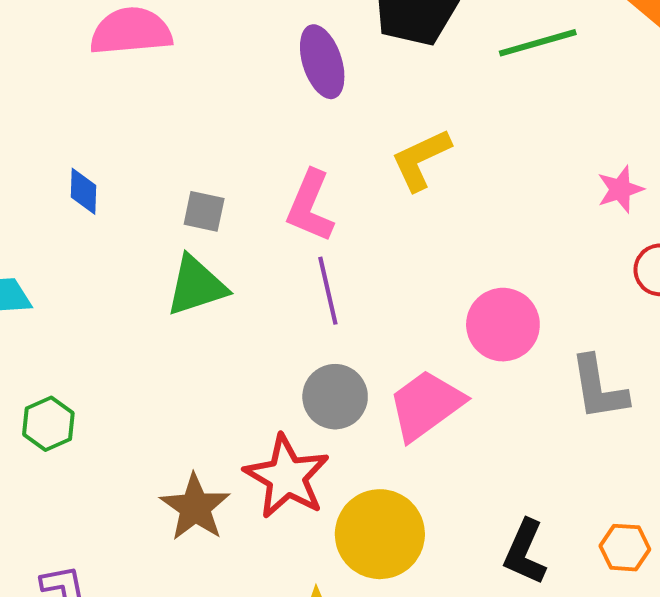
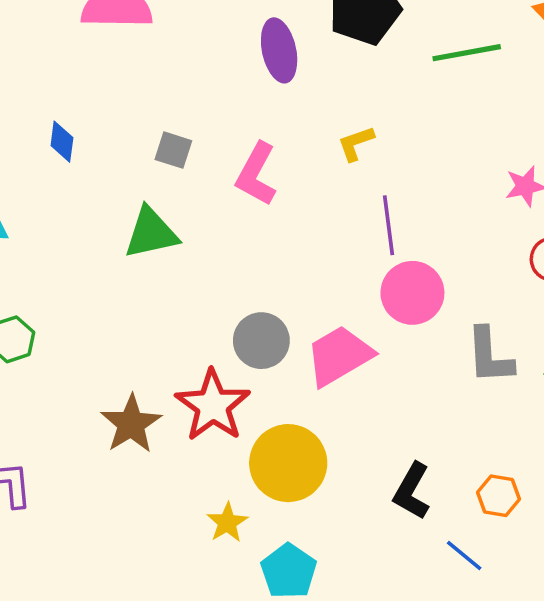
yellow L-shape: (421, 160) -> (356, 143), size x0.7
gray square: (204, 211) -> (173, 150), moved
purple line: (328, 291) -> (388, 225), moved

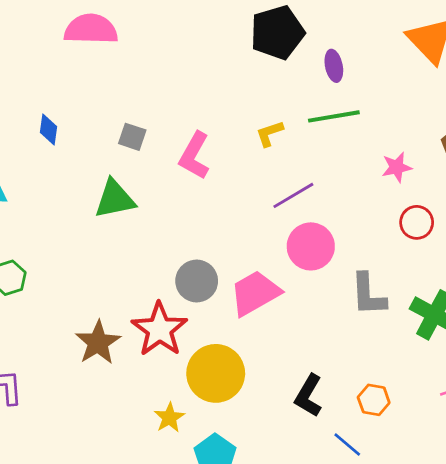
purple ellipse: (279, 50) -> (334, 66), moved, size x0.7
green line: (467, 53) -> (334, 116), moved
purple line: (388, 225) -> (293, 195), turned 66

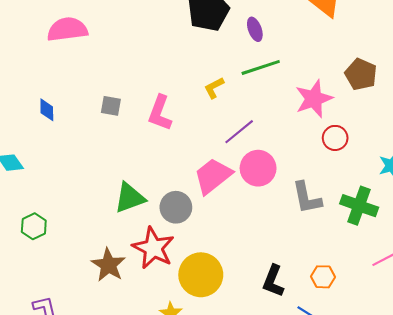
pink star: (397, 167) -> (314, 99), size x1.6
green triangle: (115, 199) -> (130, 198), moved
pink trapezoid: (255, 293) -> (213, 176), moved

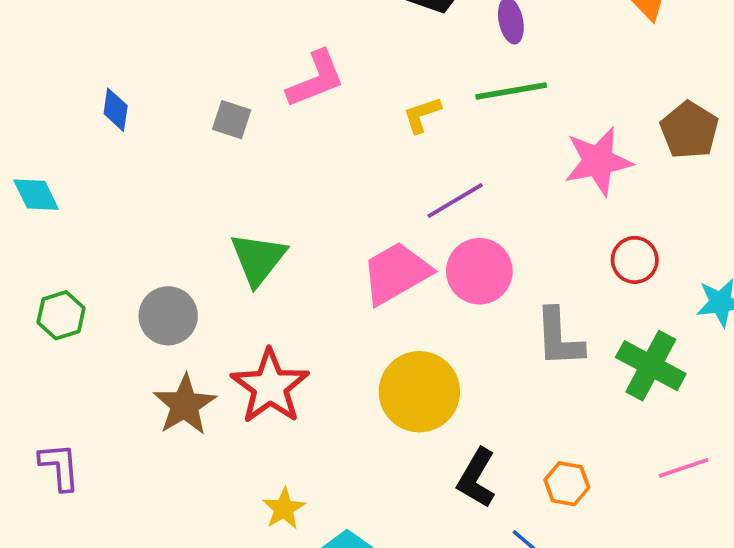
pink L-shape: (160, 113) -> (316, 79), moved, turned -141
red circle: (335, 138) -> (635, 260), moved
green triangle: (130, 198) -> (258, 259), moved, turned -40
gray circle: (176, 207) -> (168, 316), moved
yellow circle: (201, 275) -> (419, 392), moved

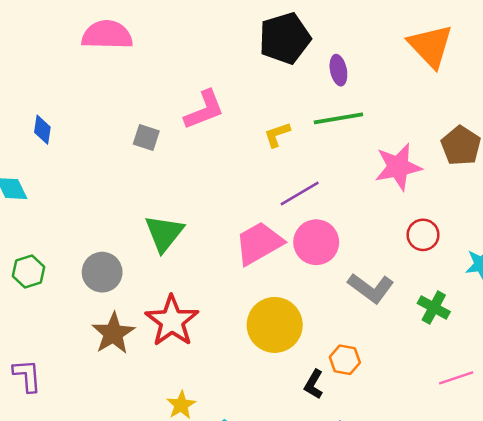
blue diamond: (116, 110) -> (42, 130), moved
gray L-shape: (559, 338) -> (371, 288), turned -51
green cross: (651, 366) -> (434, 308), size x0.7
black L-shape: (477, 478) -> (314, 384), size x0.7
orange hexagon: (567, 484) -> (345, 360), moved

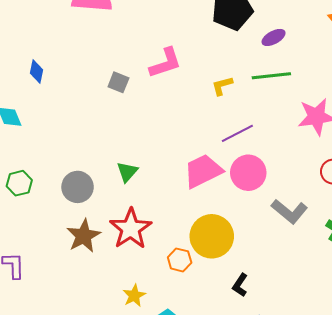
purple ellipse: (338, 70) -> (274, 37), turned 70
green triangle: (164, 233) -> (127, 172), moved, size x0.7
orange hexagon: (345, 360) -> (180, 260), moved

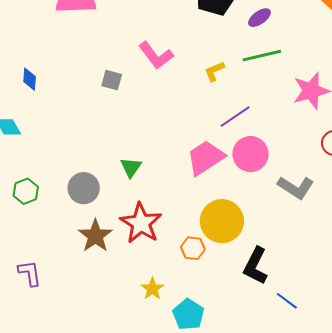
pink L-shape: (165, 63) -> (156, 55), turned 78
black L-shape: (240, 285) -> (256, 266), size x1.6

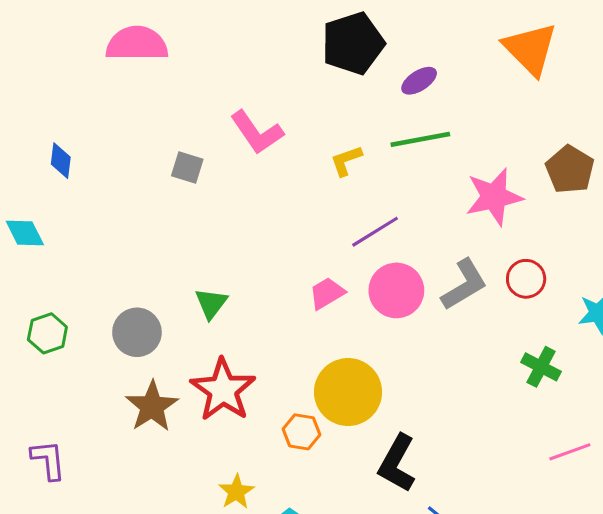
pink trapezoid: (206, 158) -> (327, 293), size x0.6
gray L-shape: (296, 187) -> (464, 285), moved, turned -66

